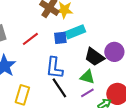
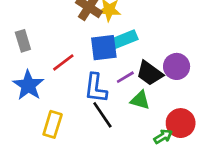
blue square: (60, 38) -> (104, 48), size x1.5
red line: (30, 39) -> (63, 62), moved
purple line: (87, 93) -> (125, 77), moved

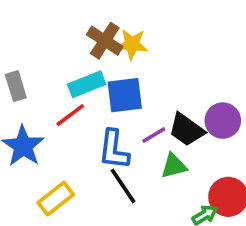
cyan rectangle: (124, 39) -> (87, 84), moved
green triangle: (140, 100) -> (174, 166), turned -30
yellow rectangle: (53, 124) -> (56, 199), turned 35

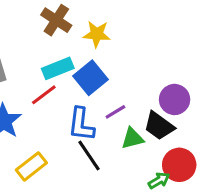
brown cross: (105, 41) -> (56, 20), moved
blue square: (125, 95) -> (91, 78), turned -32
black trapezoid: (186, 130) -> (159, 126), moved

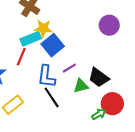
yellow star: (97, 34) -> (43, 28), moved
red line: (44, 95) -> (21, 57), turned -30
purple circle: (175, 99) -> (109, 25), moved

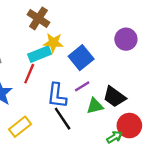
blue square: (53, 45) -> (81, 58), moved

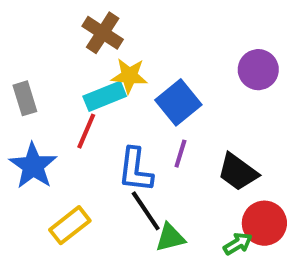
purple line: (82, 86) -> (180, 154), turned -42
green triangle: (95, 106) -> (170, 237), moved

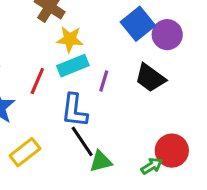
cyan rectangle: (105, 96) -> (73, 66), moved
blue square: (178, 102) -> (138, 24), moved
purple line: (180, 154) -> (104, 81), moved
black trapezoid: (238, 172) -> (150, 78), moved

